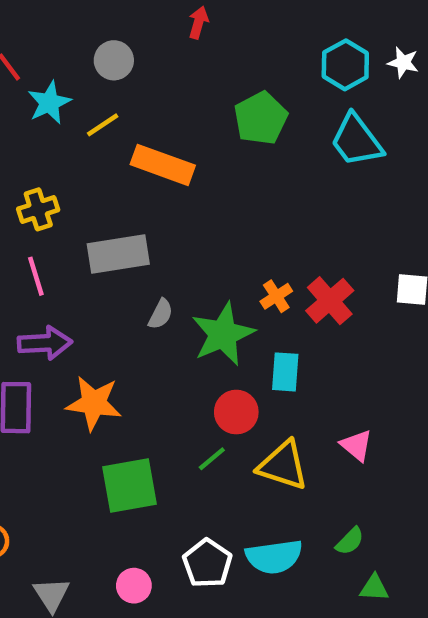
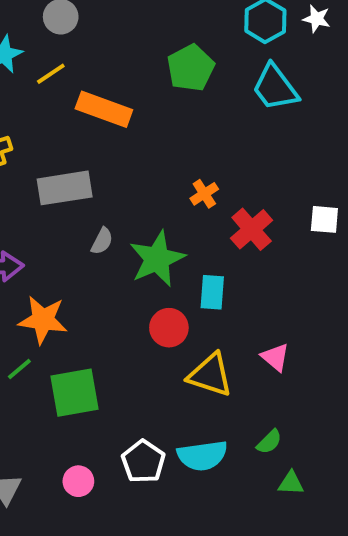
orange cross: (276, 296) -> (204, 194), moved
green line: (212, 459) -> (19, 369), moved

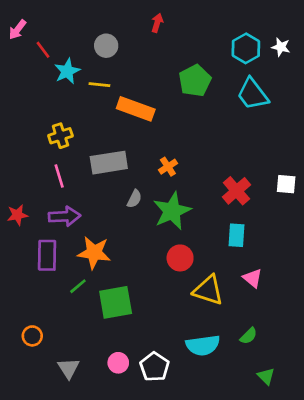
yellow line: (51, 74) -> (99, 85), turned 40
orange cross: (204, 194) -> (168, 167), moved
cyan rectangle: (212, 292) -> (236, 235), moved
white pentagon: (143, 461) -> (155, 367), moved
green triangle: (291, 483) -> (266, 376), moved, turned 42

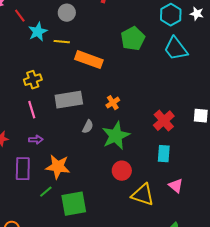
purple arrow: (64, 216) -> (36, 140), size x0.6

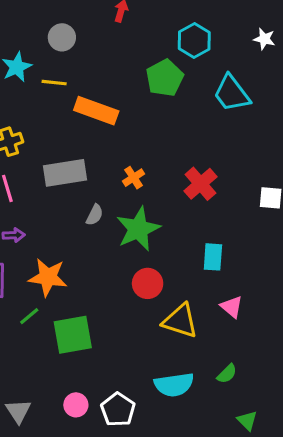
cyan hexagon: (171, 15) -> (194, 41), moved
red cross: (164, 121) -> (200, 184), moved

